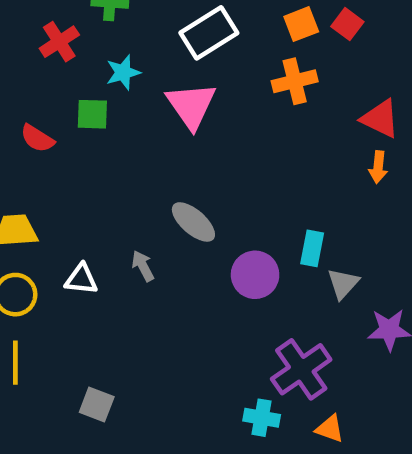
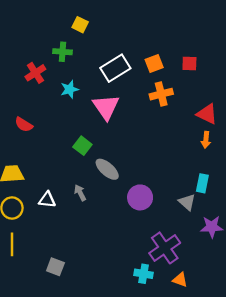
orange square: (301, 24) -> (154, 63), moved
red square: (347, 24) -> (189, 63), turned -35
green square: (92, 114) -> (82, 146), moved, turned 36
cyan rectangle: (312, 248) -> (202, 183), moved
gray triangle: (343, 284) -> (187, 202), turned -30

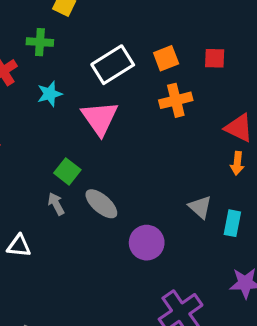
gray arrow: (80, 193) -> (56, 204), moved
gray triangle: (187, 202) -> (200, 207), moved

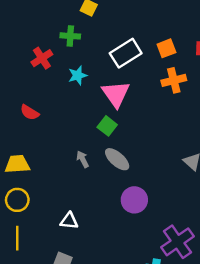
green square: (67, 171) -> (107, 126), moved
purple circle: (147, 243) -> (134, 200), moved
white triangle: (19, 246) -> (69, 221), moved

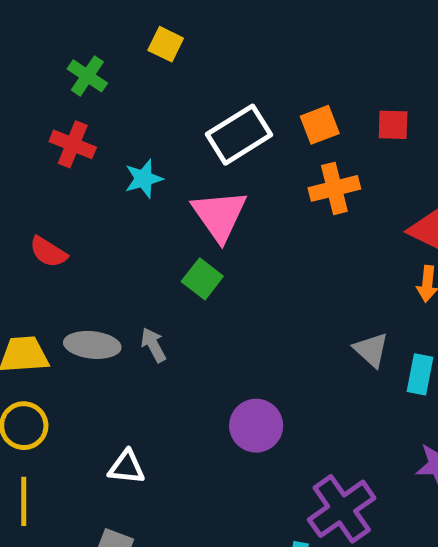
green cross: (70, 36) -> (87, 76), moved, turned 30
red cross: (42, 58) -> (73, 144), turned -35
gray ellipse: (117, 159) -> (92, 345), moved, turned -35

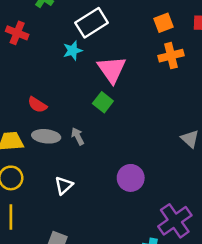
white rectangle: (239, 135) -> (92, 23), moved
red cross: (73, 144) -> (17, 33), moved
red semicircle: (48, 252) -> (37, 105), moved
white triangle: (127, 467) -> (64, 185), moved, turned -48

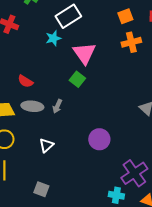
gray arrow: (78, 136) -> (57, 106), turned -128

